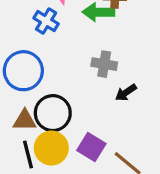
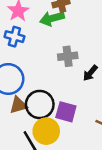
brown triangle: (25, 120) -> (18, 105), moved
purple square: (91, 147) -> (66, 112), moved

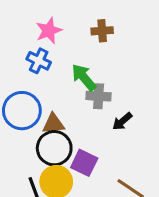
green arrow: (52, 18) -> (84, 77), moved, turned 55
brown triangle: (18, 105) -> (53, 124), moved

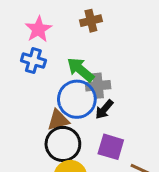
blue circle: (22, 111) -> (77, 99), moved
black arrow: (122, 121) -> (104, 109), moved
purple square: (84, 163) -> (111, 147), moved

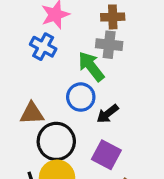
gray cross: (98, 86) -> (109, 45), moved
blue circle: (77, 99) -> (81, 97), size x0.7
brown triangle: (58, 120) -> (32, 113), moved

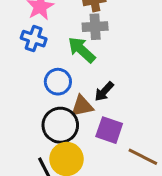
blue circle: (81, 97) -> (58, 82), moved
brown triangle: (32, 113) -> (82, 106), moved

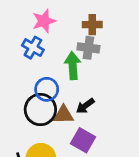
green arrow: (82, 50) -> (73, 66), turned 32
black circle: (60, 125) -> (40, 110), moved

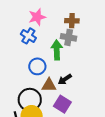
black circle: (40, 110) -> (30, 100), moved

